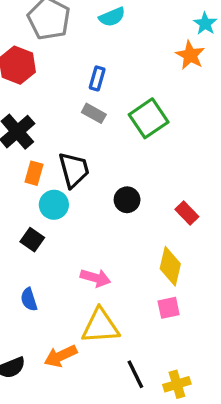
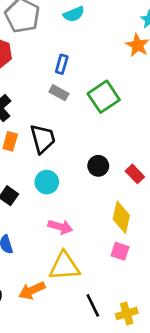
black circle: (127, 200) -> (98, 166), moved
cyan circle: (54, 205) -> (47, 182), moved
pink square: (169, 308) -> (120, 251), turned 30

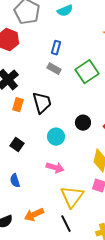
cyan circle: (47, 182) -> (56, 137), moved
yellow triangle: (64, 266) -> (72, 197), moved, turned -50
black line: (93, 305) -> (66, 224), moved

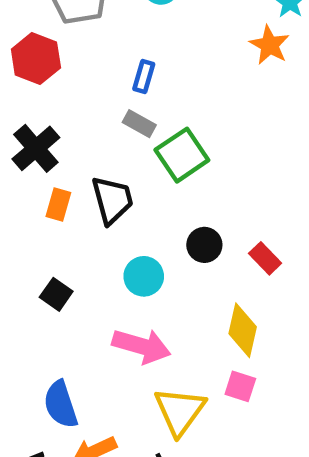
green square: (87, 72) -> (182, 155), moved
pink arrow: (55, 168) -> (141, 346), size x1.4
blue semicircle: (15, 181) -> (61, 404), moved, size x1.5

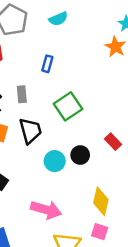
gray rectangle: (139, 124) -> (22, 94), moved, turned 56
red rectangle: (265, 258) -> (113, 142), moved
cyan circle: (144, 276) -> (55, 161), moved

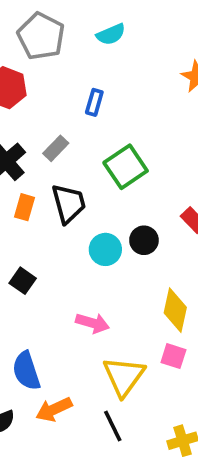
gray rectangle: (22, 94) -> (56, 148), turned 49
pink arrow: (46, 210) -> (92, 323), size x0.7

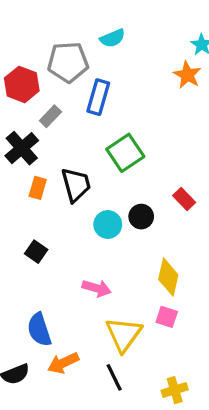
gray pentagon: (41, 36) -> (68, 62), moved, turned -30
blue rectangle: (94, 102) -> (98, 97), size x1.5
gray rectangle: (56, 148) -> (50, 116), moved

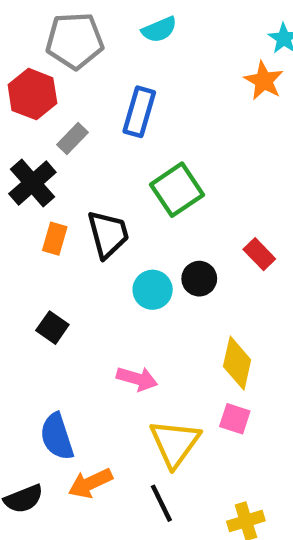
gray pentagon: (68, 62) -> (75, 41), moved

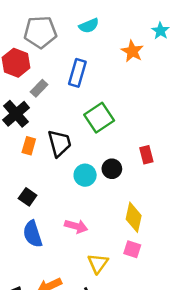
orange star: (264, 81) -> (132, 51), moved
red rectangle: (259, 254) -> (146, 155), turned 30
blue semicircle: (57, 437) -> (33, 234), moved
yellow triangle: (175, 443) -> (98, 263), size x0.7

